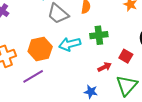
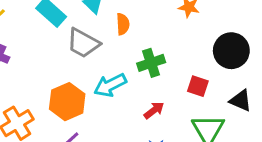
red arrow: (105, 67) -> (154, 110), moved

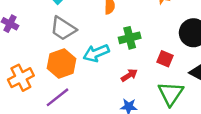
gray trapezoid: (83, 43) -> (63, 29), moved

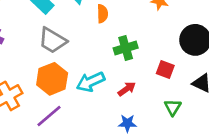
cyan arrow: (96, 53) -> (91, 82), moved
green triangle: (171, 94) -> (173, 107), size x0.6

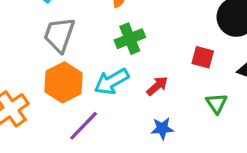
gray trapezoid: (52, 40) -> (59, 35), turned 84
green cross: (126, 48) -> (130, 39), moved
purple line: (49, 116) -> (84, 126), moved

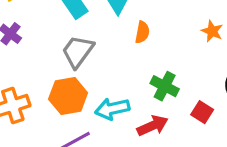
green cross: (130, 39) -> (165, 86), moved, turned 32
red arrow: (157, 86) -> (153, 126), size x1.4

